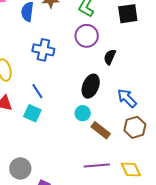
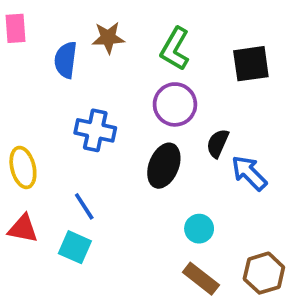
black ellipse: (91, 86) -> (164, 166), moved
blue arrow: (127, 98) -> (249, 173), moved
cyan circle: (83, 113) -> (199, 229), moved

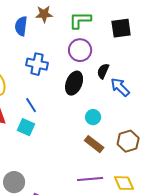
green L-shape: (175, 49) -> (80, 20), turned 60

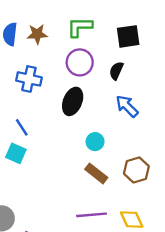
brown star: (44, 14) -> (37, 34), moved
black semicircle: (103, 71) -> (116, 71), moved

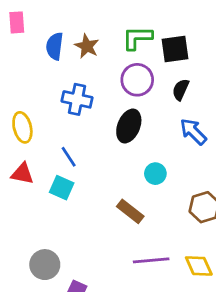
brown star: (37, 34) -> (87, 46), turned 30
black square: (128, 36) -> (175, 49), moved
brown rectangle: (96, 173) -> (130, 211), moved

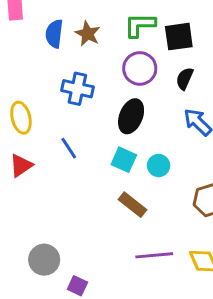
red triangle: (22, 174) -> (21, 166), turned -45
cyan square: (62, 188) -> (124, 160), moved

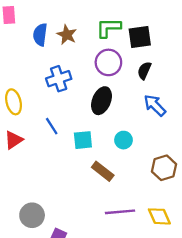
blue cross: (77, 89) -> (59, 79), turned -30
cyan square: (124, 160) -> (83, 140), moved, turned -30

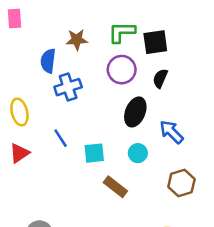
blue semicircle: (40, 35) -> (48, 61), moved
brown star: (67, 35) -> (77, 40), turned -30
black ellipse: (102, 101) -> (135, 112), moved
blue arrow: (155, 105) -> (171, 132), moved

